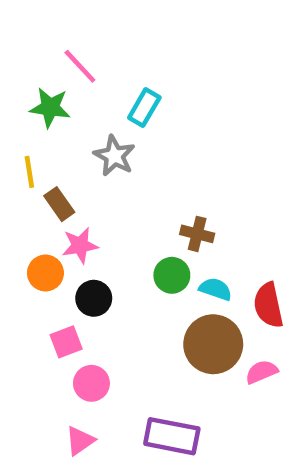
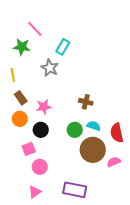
brown rectangle: (59, 204) -> (21, 98), moved
pink star: (80, 245) -> (44, 107), moved
green circle: (172, 275) -> (75, 130), moved

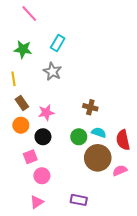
pink line: (35, 29) -> (29, 14), moved
cyan rectangle: (63, 47) -> (58, 43), moved
purple rectangle: (75, 190) -> (79, 200), size x0.7

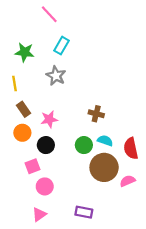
pink line: (29, 14) -> (49, 14), moved

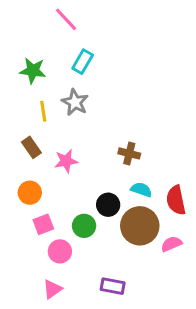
yellow line: (15, 84) -> (43, 111), moved
orange circle: (22, 133) -> (30, 193), moved
black circle: (46, 145) -> (108, 205), moved
green circle: (84, 145) -> (84, 226), moved

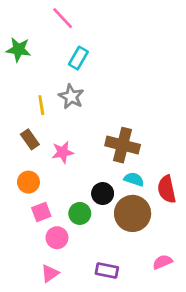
green star: (33, 71) -> (18, 50), moved
brown cross: (129, 153) -> (123, 145), size x1.6
pink semicircle: (171, 244) -> (162, 262), moved

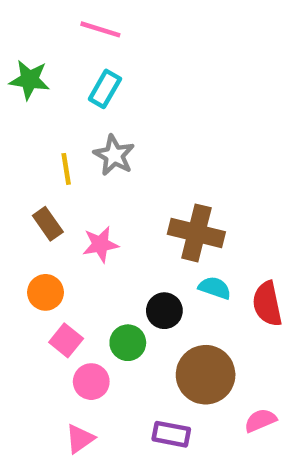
pink line: (63, 18) -> (100, 29), turned -30
cyan rectangle: (78, 58) -> (105, 89), moved
pink square: (41, 212) -> (66, 340), turned -30
brown circle: (133, 213) -> (206, 375), moved

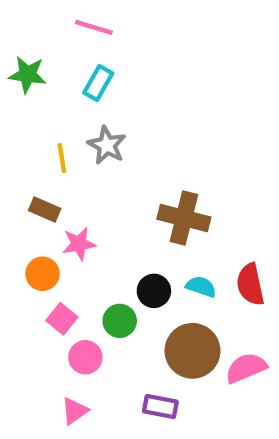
brown rectangle: (48, 224) -> (45, 209), turned -32
pink star: (100, 244) -> (79, 244), moved
cyan semicircle: (215, 288) -> (201, 287), moved
pink semicircle: (260, 420) -> (246, 368), moved, size x1.4

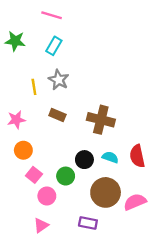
brown rectangle: (45, 209) -> (57, 115), moved
pink star: (79, 244) -> (16, 120), moved

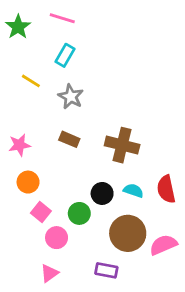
green star: (15, 41) -> (18, 27), moved, turned 30
yellow line: (34, 87) -> (31, 81), moved, turned -49

